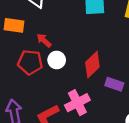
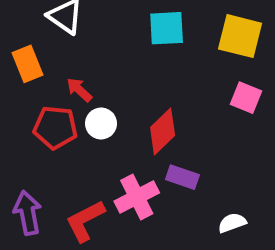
orange rectangle: (14, 25) -> (28, 64), turned 60
purple rectangle: (114, 84) -> (182, 177), moved

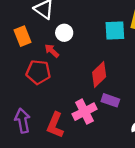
cyan square: (167, 28) -> (115, 31), moved
white circle: (101, 124) -> (64, 33), moved
red L-shape: (85, 221) -> (55, 125), turned -40

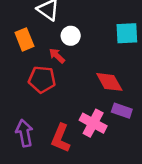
red diamond: (99, 74) -> (109, 82), turned -75
pink cross: (84, 112) -> (93, 123), turned -35

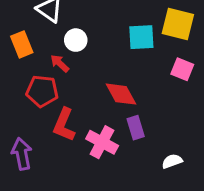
purple rectangle: (122, 111) -> (136, 128), turned 54
red L-shape: (61, 138) -> (64, 125), moved

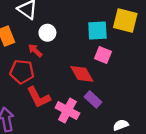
pink square: (182, 69) -> (103, 55), moved
red L-shape: (64, 125) -> (39, 97), turned -50
purple rectangle: (136, 128) -> (93, 99), turned -30

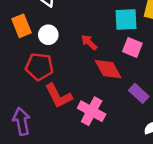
white circle: (47, 33) -> (48, 35), moved
red arrow: (35, 51) -> (89, 42), moved
purple rectangle: (93, 99) -> (139, 93), moved

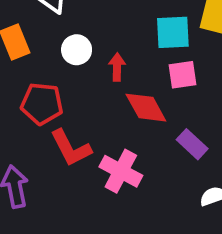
white circle: (48, 35) -> (77, 50), moved
red arrow: (89, 42) -> (117, 67), turned 48
pink square: (132, 47) -> (183, 75), turned -30

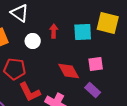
red arrow: (117, 67) -> (54, 31), moved
pink square: (183, 75) -> (96, 64), moved

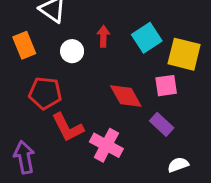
yellow square: (108, 23) -> (184, 54), moved
cyan square: (83, 32) -> (147, 38), turned -30

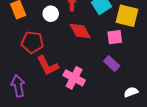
red diamond: (126, 96) -> (80, 31), moved
white semicircle: (178, 165) -> (131, 92), moved

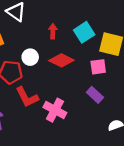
white circle: (51, 14) -> (30, 57), moved
red diamond: (80, 31) -> (61, 60), turned -35

